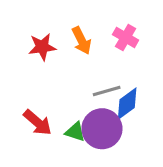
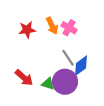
pink cross: (126, 37) -> (69, 28), moved
gray line: (107, 91) -> (68, 58), turned 72

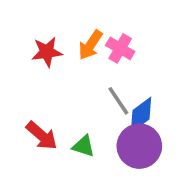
orange arrow: (52, 26) -> (90, 45), turned 60
purple circle: (65, 82) -> (139, 146), moved

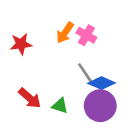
red star: (47, 52) -> (21, 44), moved
blue diamond: (141, 115) -> (101, 83), turned 60

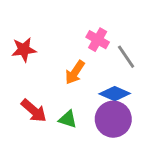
orange arrow: (65, 33) -> (75, 72), moved
gray line: (85, 73) -> (126, 57), moved

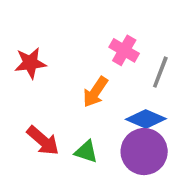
gray line: (126, 57) -> (160, 72), turned 55

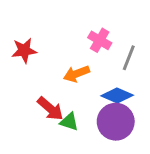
orange arrow: (95, 92) -> (76, 74), turned 35
red arrow: (43, 141) -> (50, 109), moved

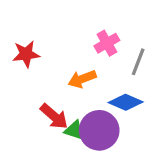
pink cross: (100, 40) -> (107, 43), turned 30
purple circle: (116, 122) -> (99, 130), moved

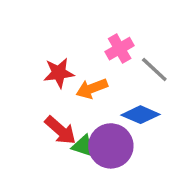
red star: (26, 54) -> (59, 73), moved
gray line: (138, 62) -> (154, 69), turned -68

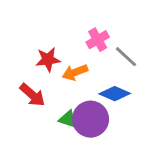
red arrow: (60, 130) -> (32, 95), moved

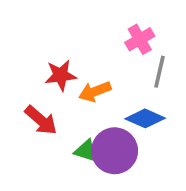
pink cross: (98, 40) -> (140, 39), moved
gray line: (126, 57) -> (160, 72), turned 60

